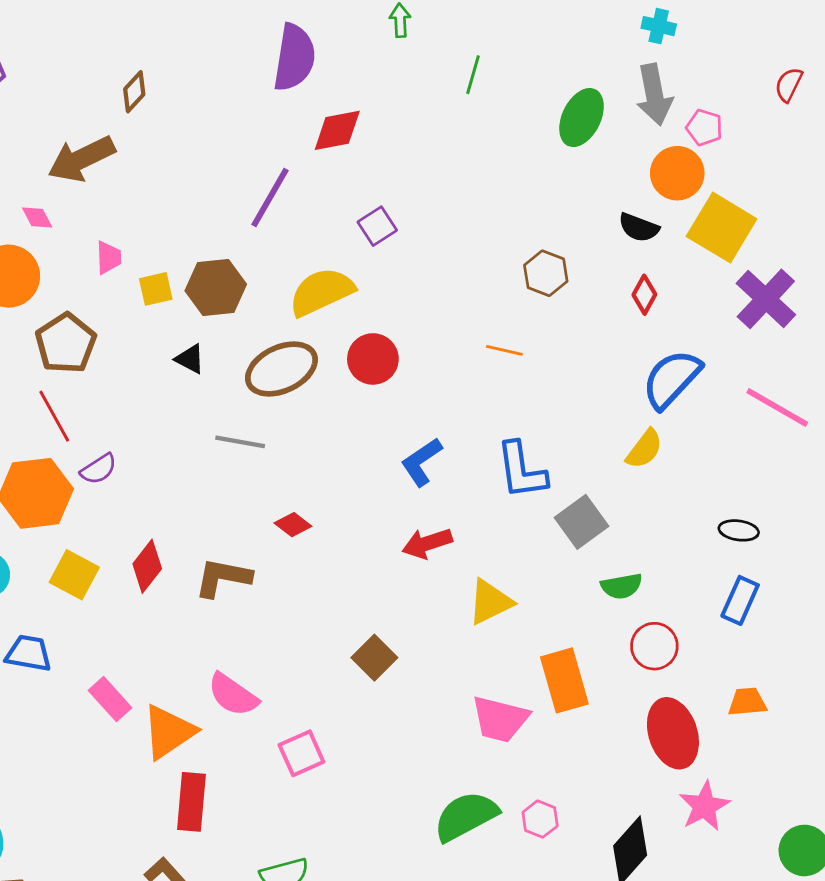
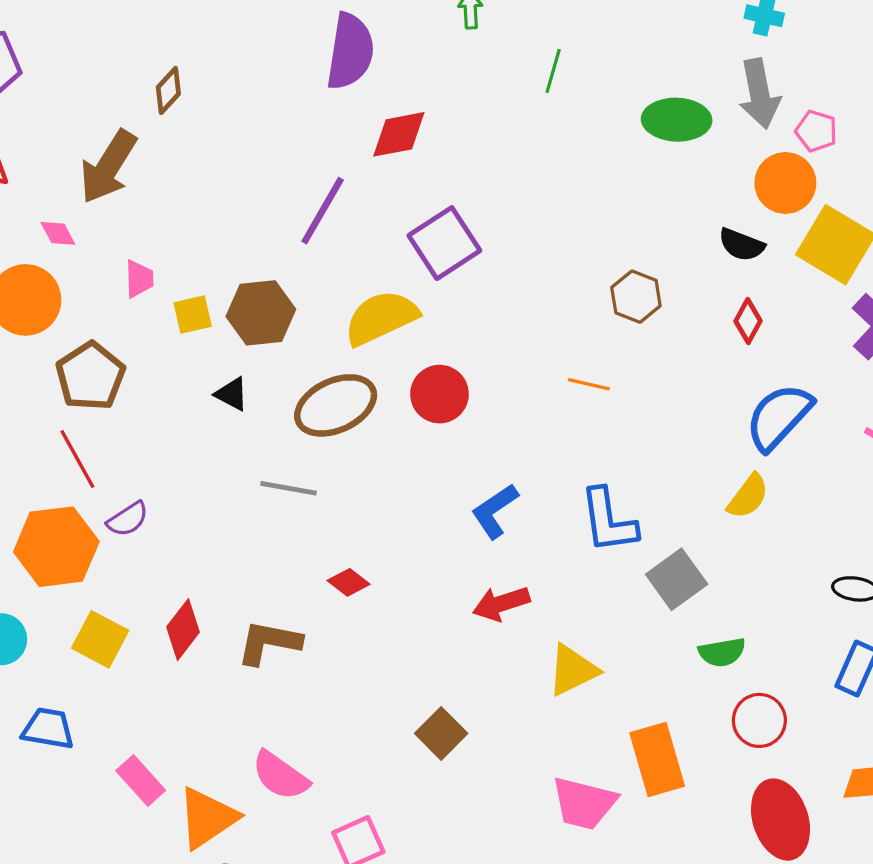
green ellipse: (582, 118) -> (677, 120), turned 66
brown arrow: (81, 159) -> (108, 167), turned -32
purple square: (377, 226) -> (444, 243), size x1.6

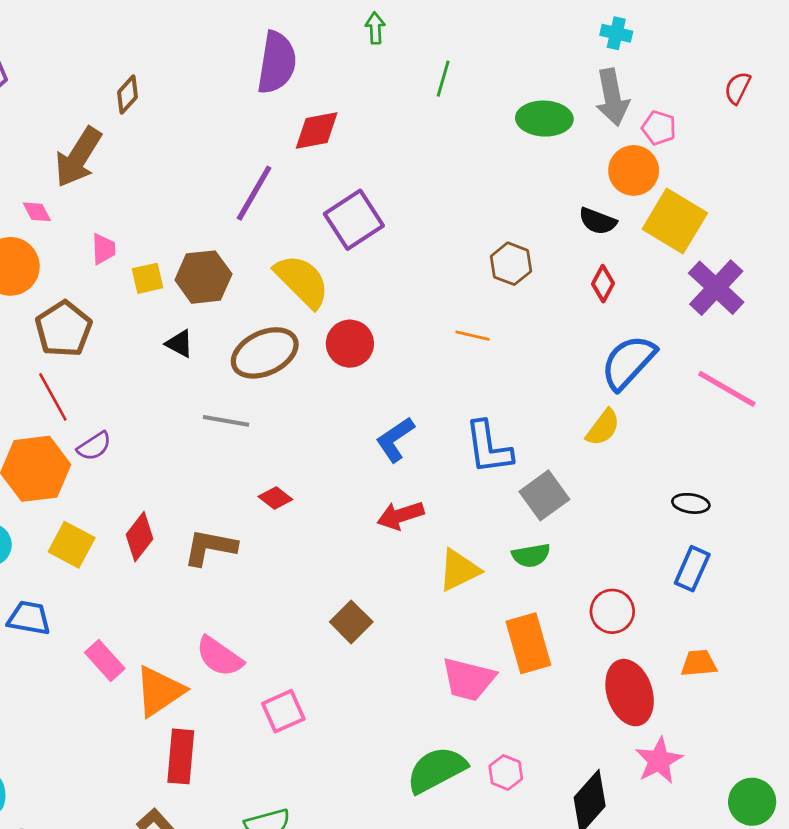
yellow semicircle: (381, 318) -> (302, 281), turned 70
green semicircle: (722, 652) -> (531, 555), moved

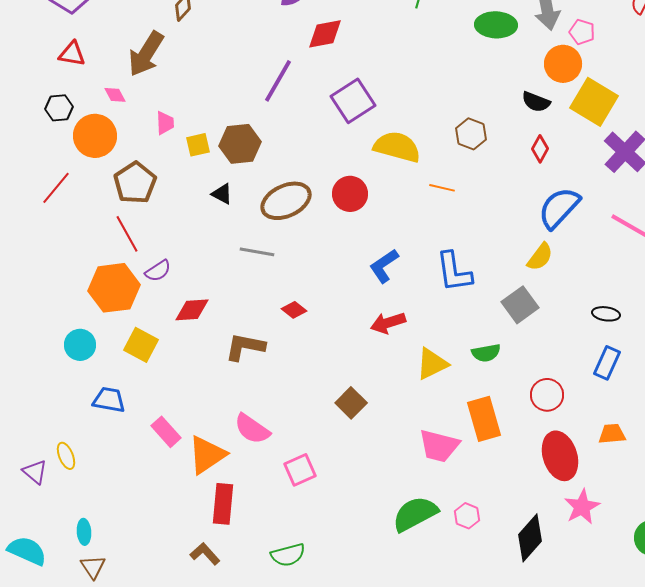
yellow semicircle: (302, 281) -> (397, 147), moved, turned -30
gray square: (544, 495) -> (520, 305), moved
red diamond: (139, 537) -> (192, 310), moved, turned 48

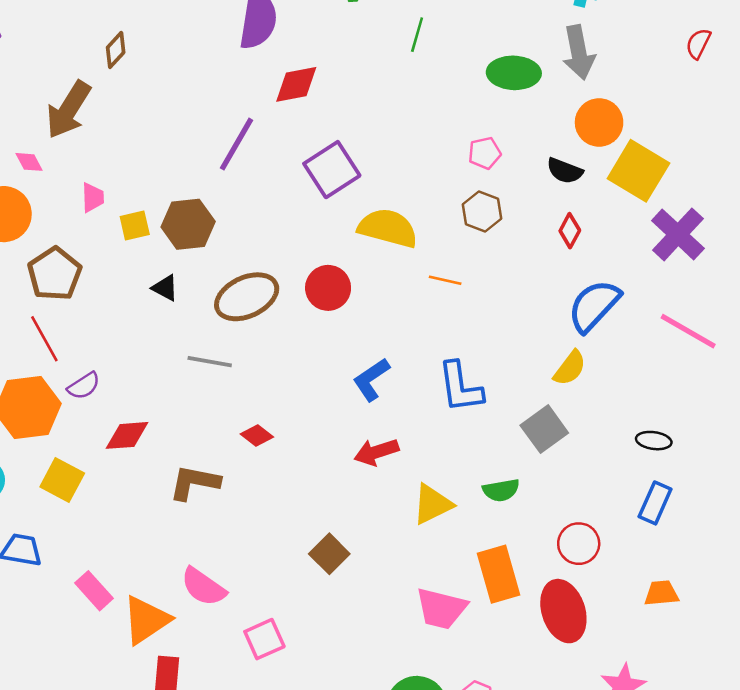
pink pentagon: (582, 32) -> (485, 153), moved, turned -30
red ellipse: (560, 456) -> (563, 611), moved

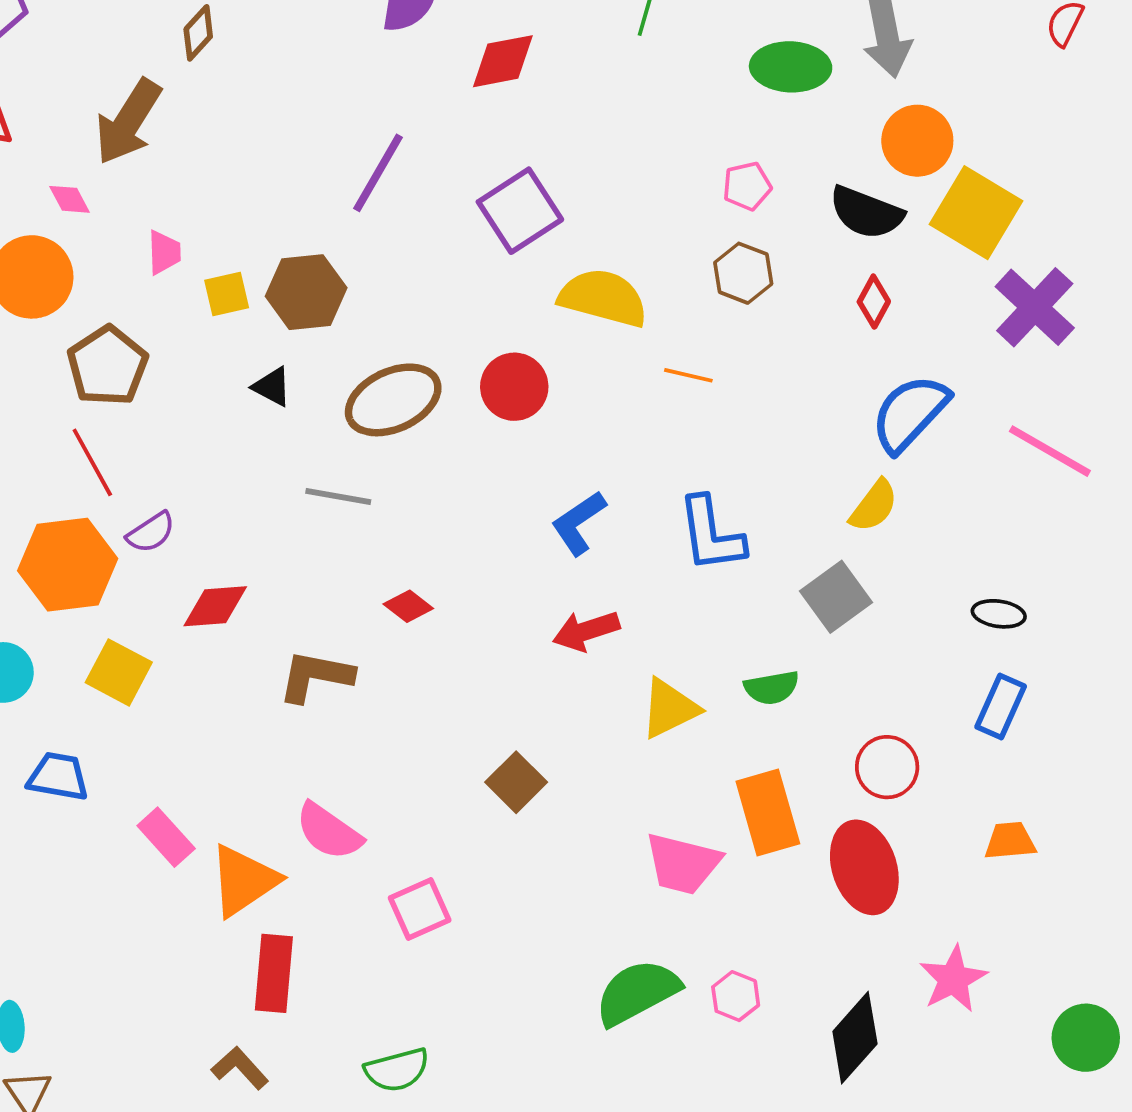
red diamond: (296, 84) -> (503, 61), moved
black semicircle: (565, 171) -> (866, 213), size x1.4

